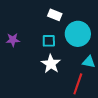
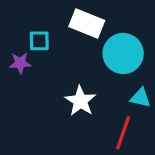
white rectangle: (55, 15) -> (87, 23), size x1.5
cyan square: (49, 41) -> (39, 41), moved

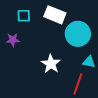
cyan square: (39, 41) -> (24, 16), moved

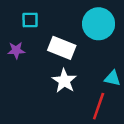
white rectangle: (55, 15) -> (62, 48), moved
cyan circle: (78, 34) -> (99, 24), moved

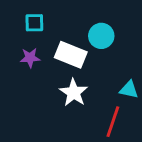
cyan circle: (99, 24) -> (101, 36), moved, size x0.7
purple star: (16, 50) -> (30, 58), moved

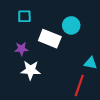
purple star: (30, 58) -> (21, 49), moved
white star: (74, 93) -> (31, 70), moved, turned -30

